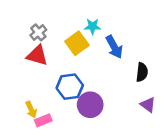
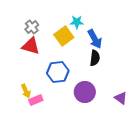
black semicircle: (142, 72) -> (95, 58), moved
purple circle: (90, 105) -> (85, 92), moved
purple triangle: (148, 105) -> (121, 98), moved

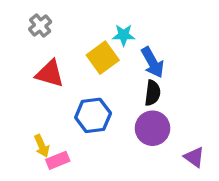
gray cross: (32, 27) -> (40, 25), moved
purple circle: (85, 92) -> (152, 128), moved

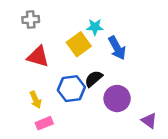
gray cross: (40, 25) -> (31, 20), turned 35
black semicircle: (152, 93) -> (94, 79), moved, turned -138
yellow arrow: (42, 146) -> (36, 100), moved

